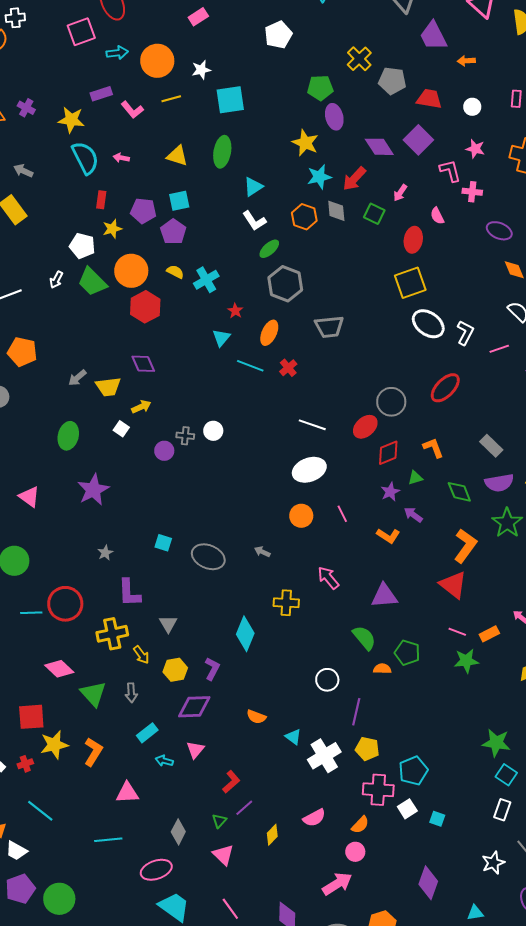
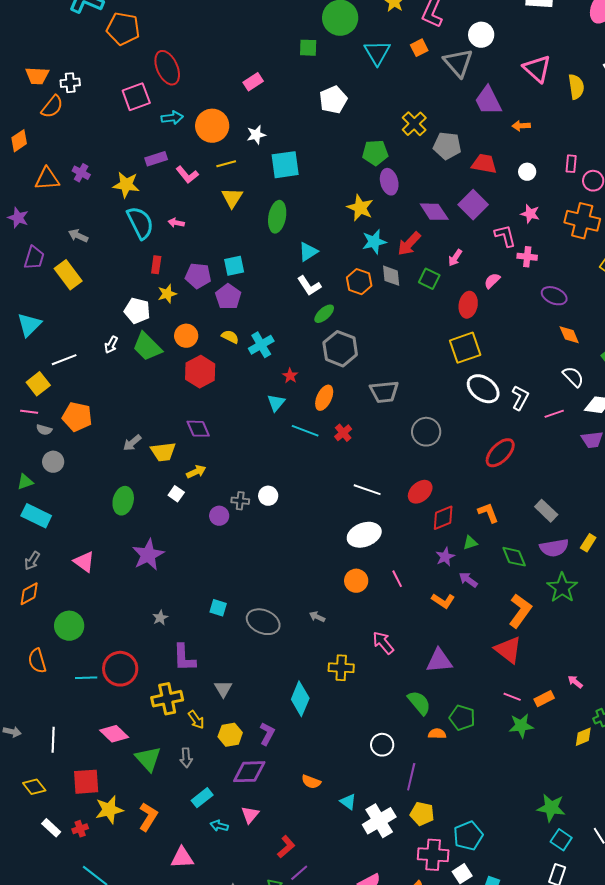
yellow triangle: (177, 156) -> (232, 198), moved, turned 45
pink semicircle: (437, 216) -> (492, 281), turned 72
orange circle: (131, 271) -> (186, 336), size x0.7
gray circle: (391, 402) -> (426, 432), moved

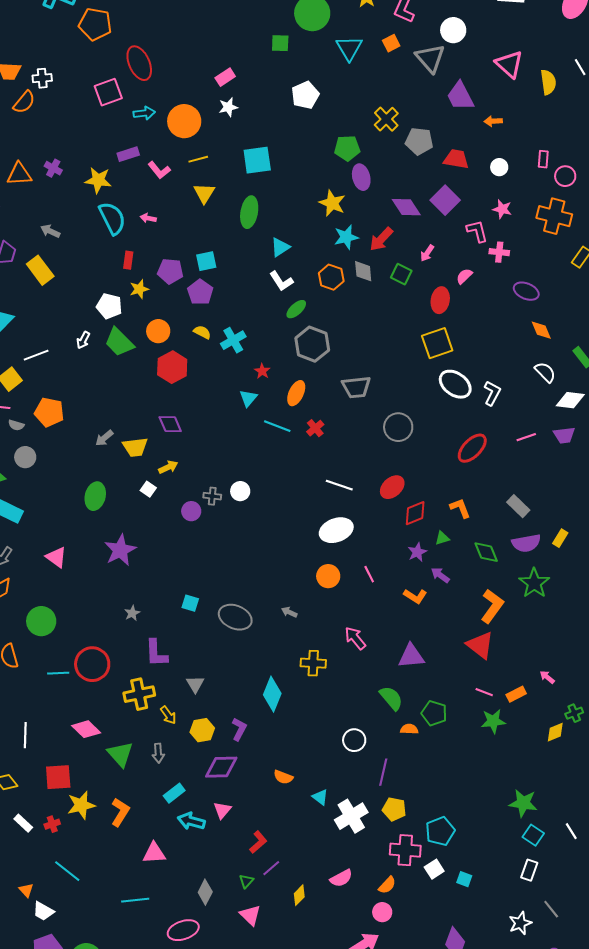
white star: (256, 135) -> (228, 107), moved
pink line: (554, 414) -> (526, 437), moved
cyan arrow: (219, 826) -> (191, 821), size x1.5

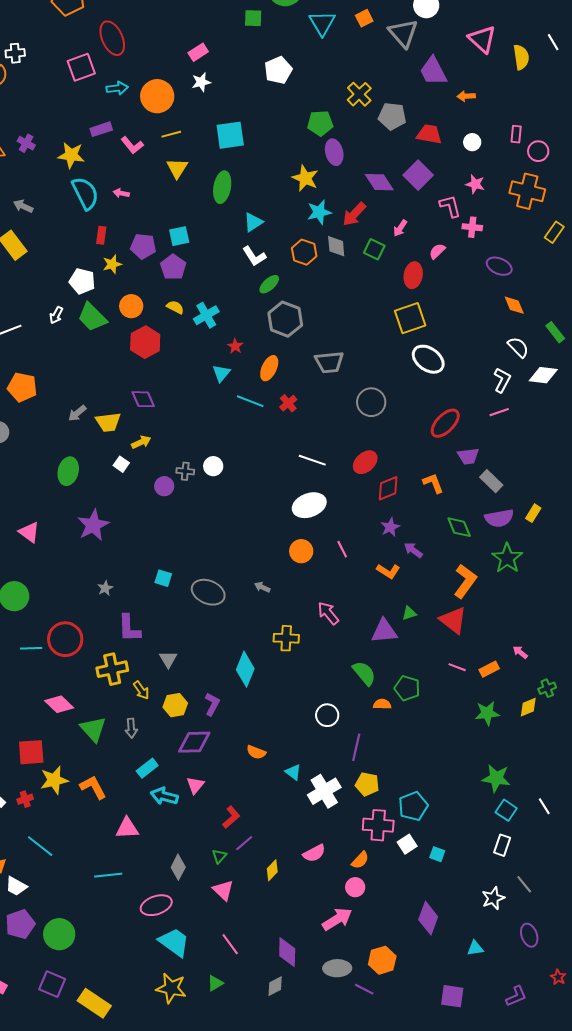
white L-shape: (492, 393) -> (502, 380), moved
purple trapezoid: (564, 435) -> (468, 456), moved
green triangle: (442, 538) -> (409, 613), moved
green star: (493, 721) -> (487, 713), moved
orange L-shape: (120, 812) -> (93, 787), turned -60

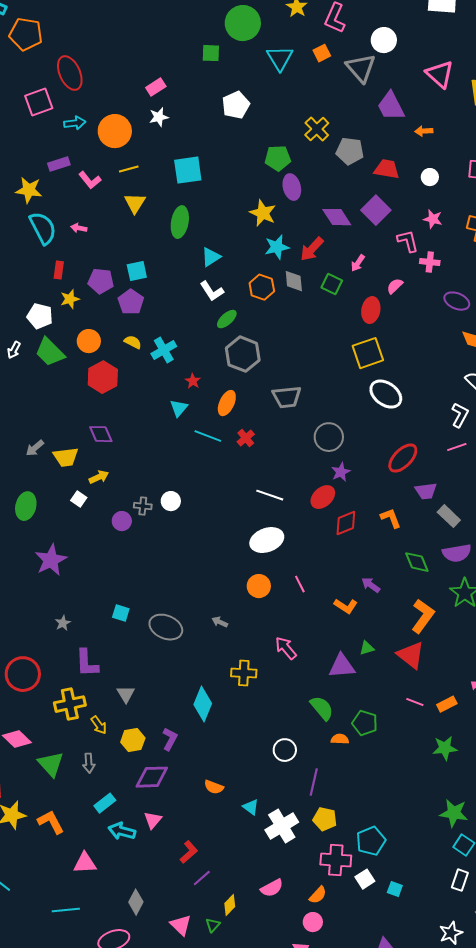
purple star: (390, 527) -> (341, 472), moved
green triangle: (219, 856) -> (213, 925), moved

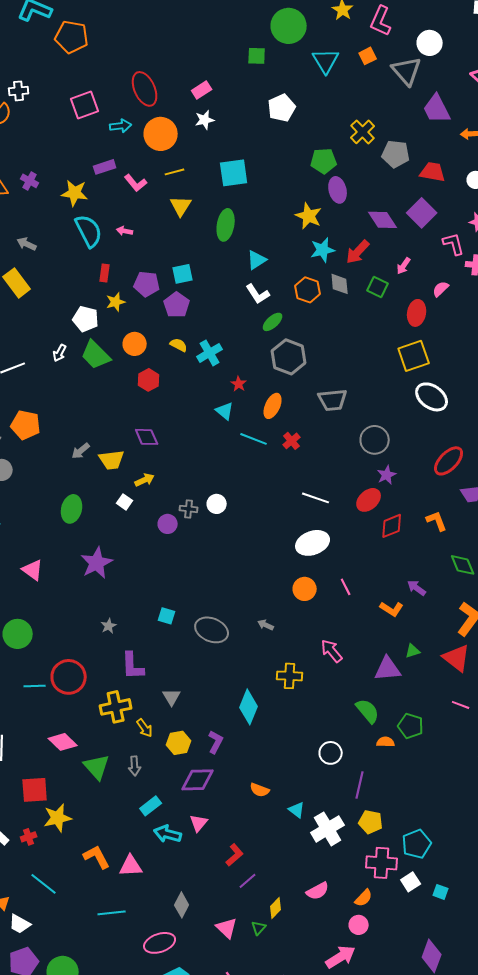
red ellipse: (70, 73) -> (145, 89), moved
red hexagon: (103, 377) -> (149, 380), size x0.7
cyan triangle: (179, 408) -> (225, 411), turned -30
orange L-shape: (51, 822) -> (97, 857), moved

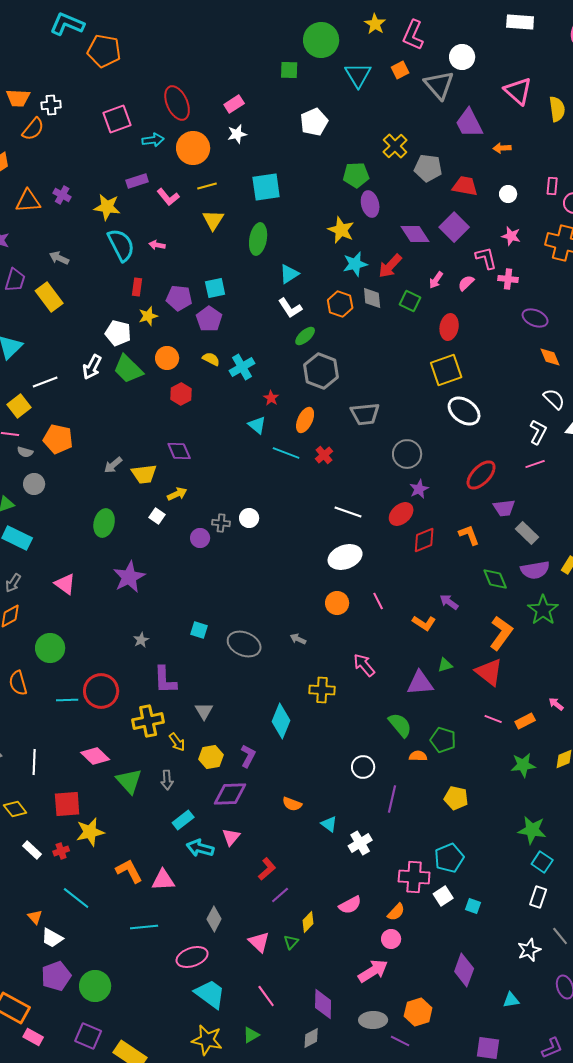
pink semicircle: (441, 289) -> (466, 283), moved
white arrow: (60, 353) -> (92, 367), size x1.4
yellow pentagon: (371, 822) -> (456, 798), moved
white cross: (328, 829) -> (360, 843), size x0.7

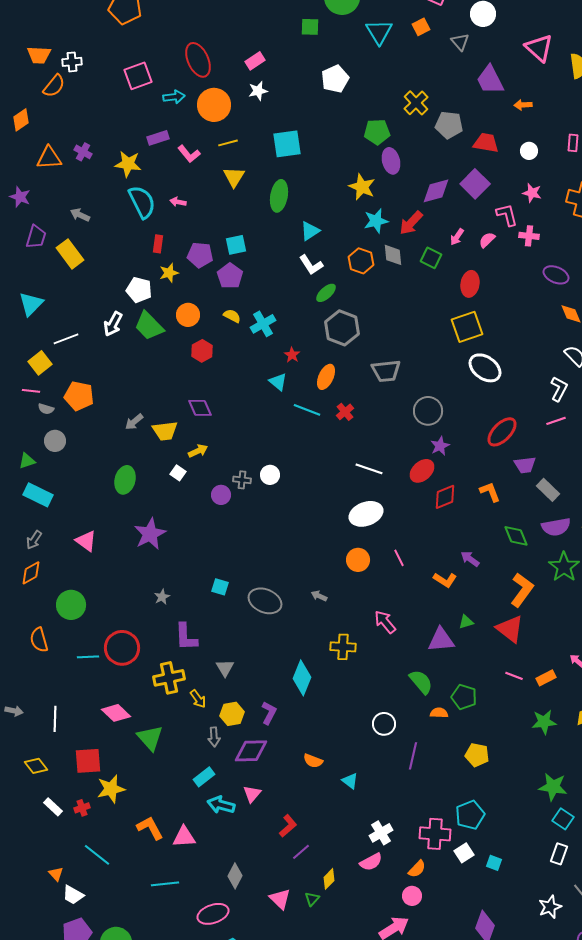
gray triangle: (439, 85) -> (460, 42), size x0.6
purple diamond: (415, 234) -> (436, 191), turned -72
gray arrow: (167, 780) -> (214, 737), moved
white cross: (360, 843) -> (381, 833), moved

